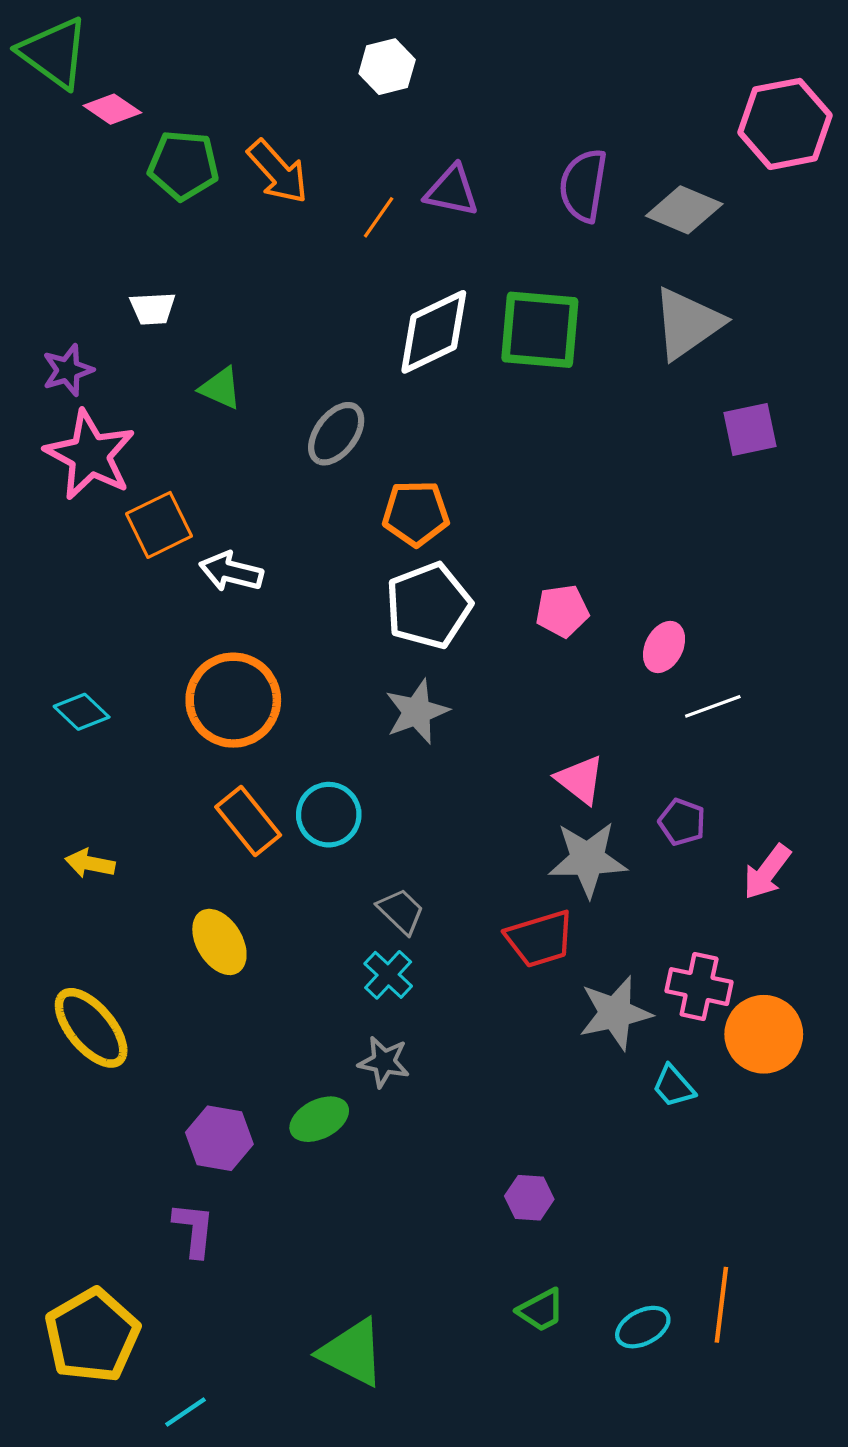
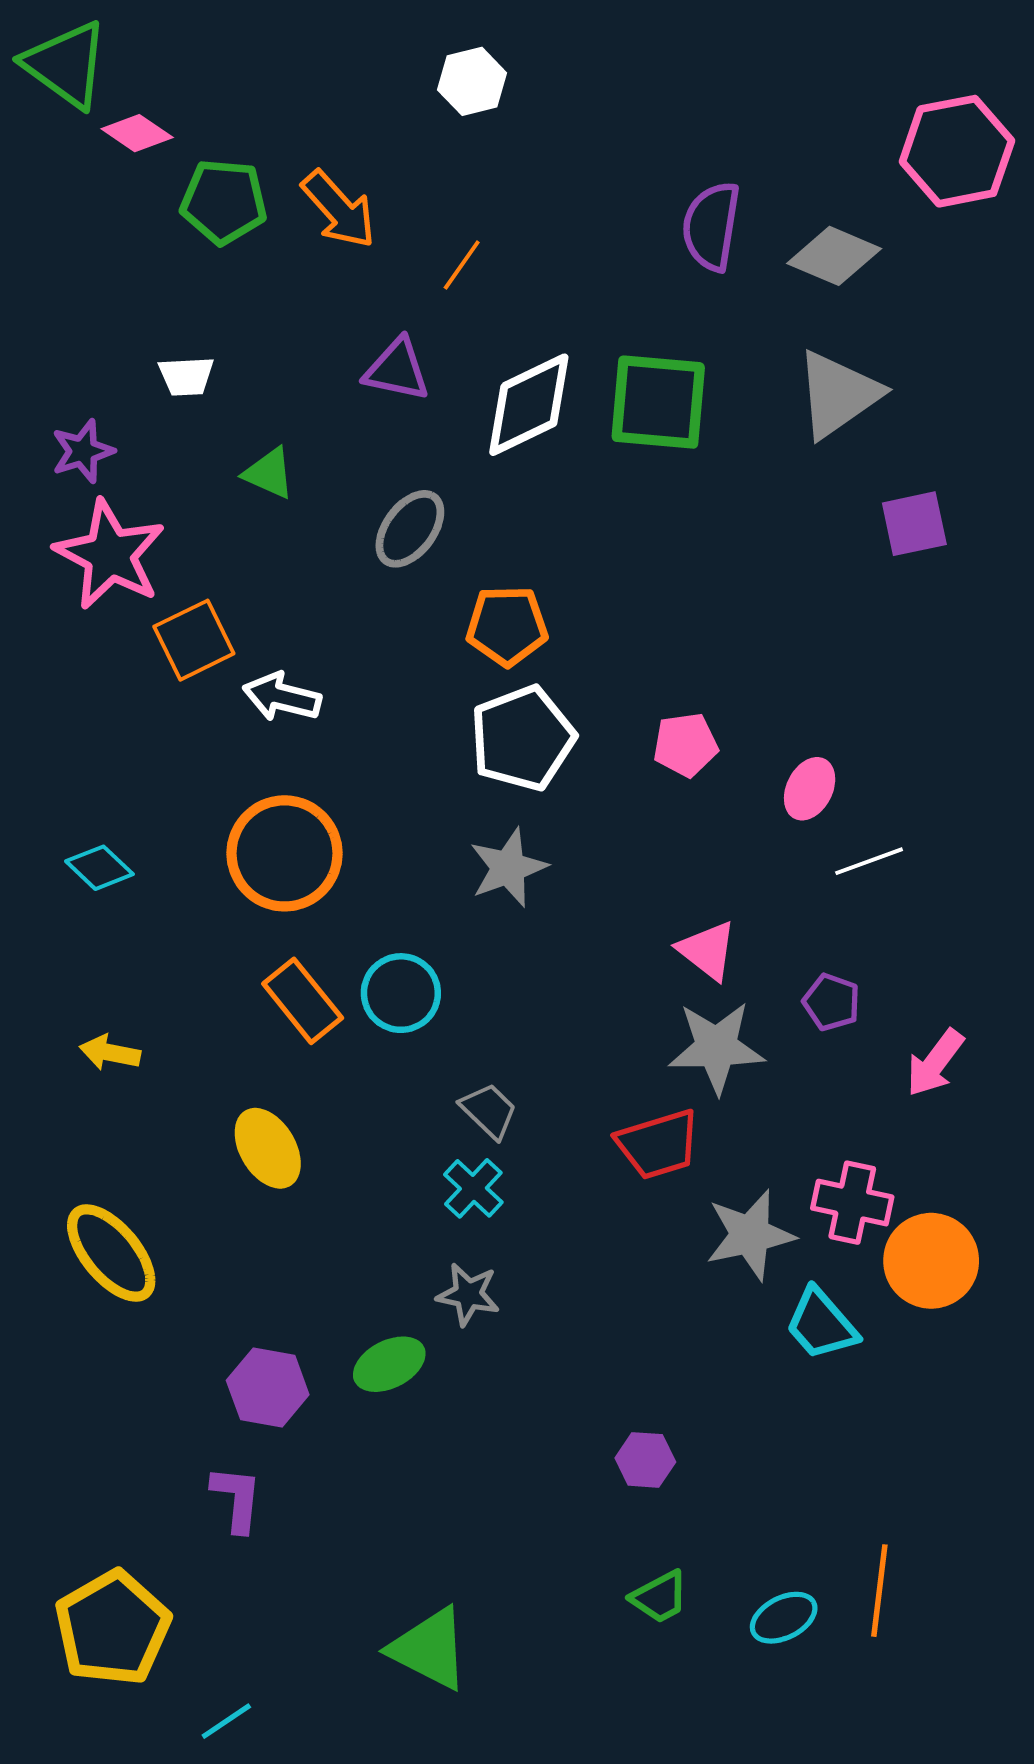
purple triangle: (452, 191) -> (397, 370), moved
cyan trapezoid: (674, 1086) -> (821, 1324), size x1.4

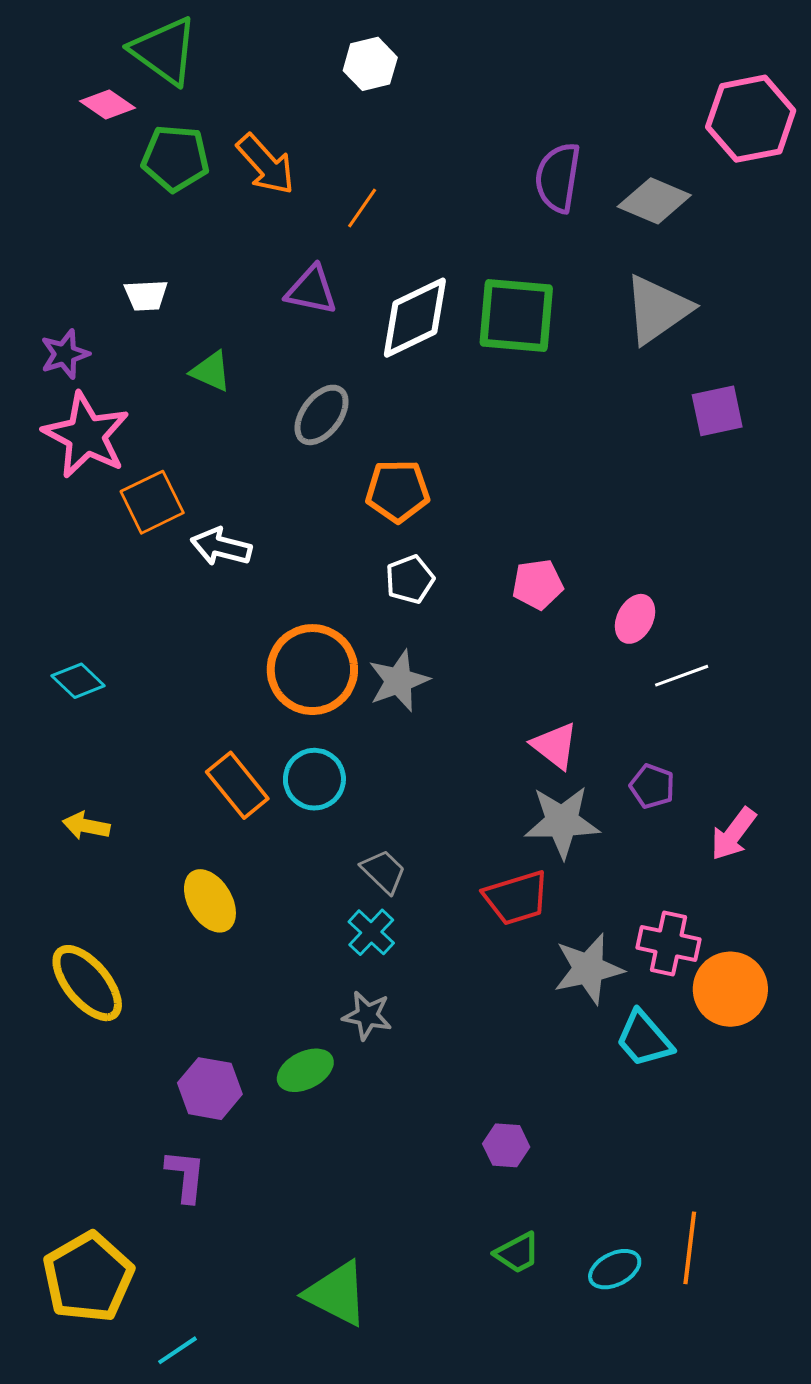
green triangle: (66, 65) -> (164, 51), moved
white pentagon: (522, 738) -> (410, 579), size x0.6
orange circle: (285, 853) -> (312, 670), moved

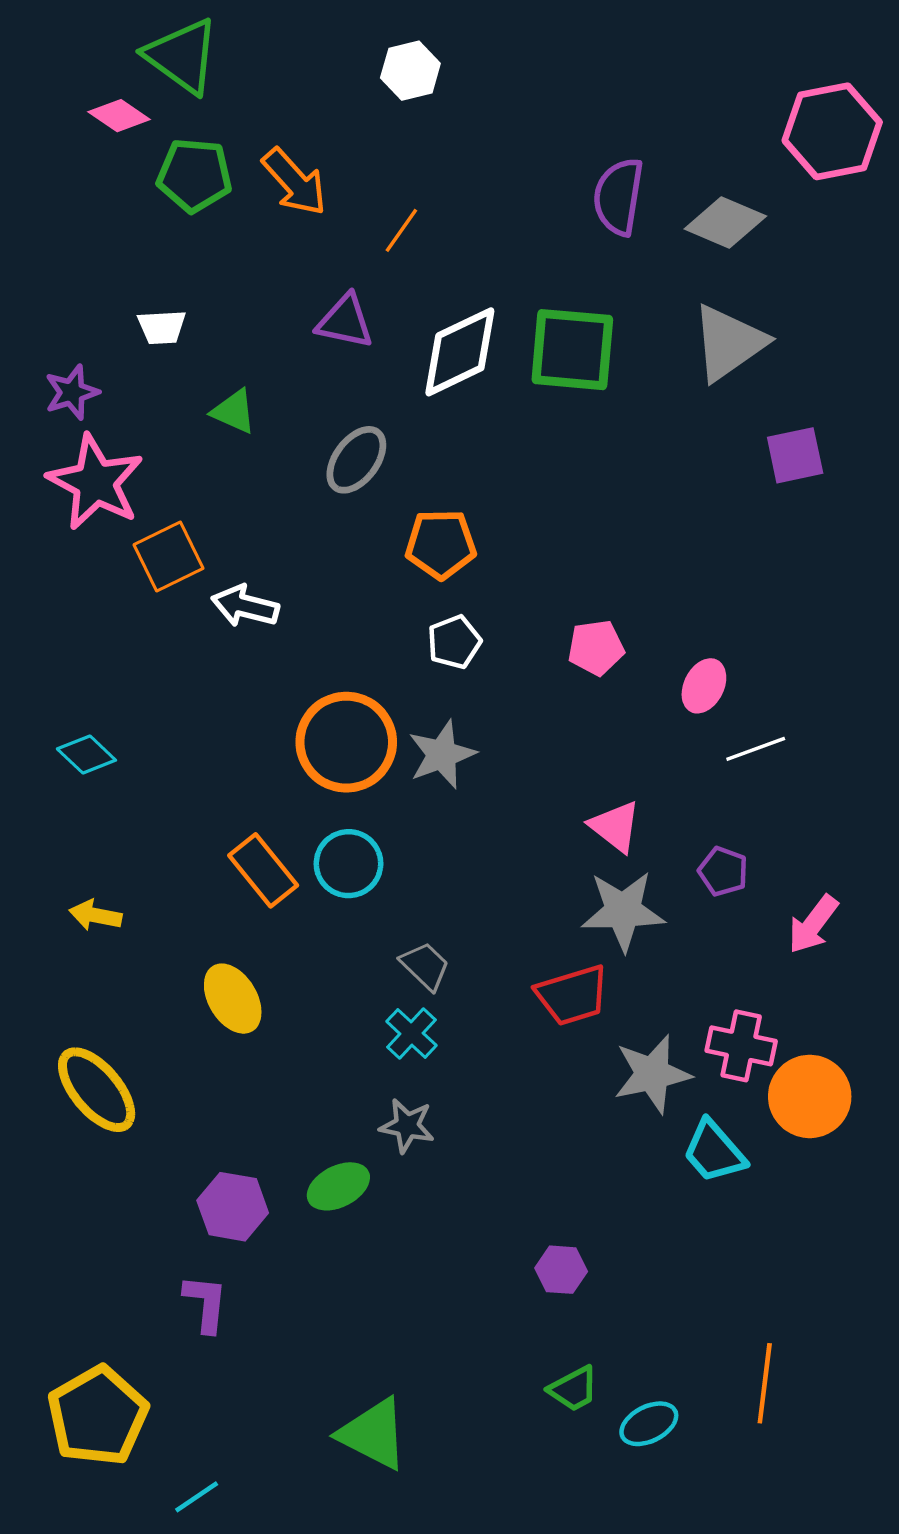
cyan ellipse: (615, 1269) -> (649, 1424), moved

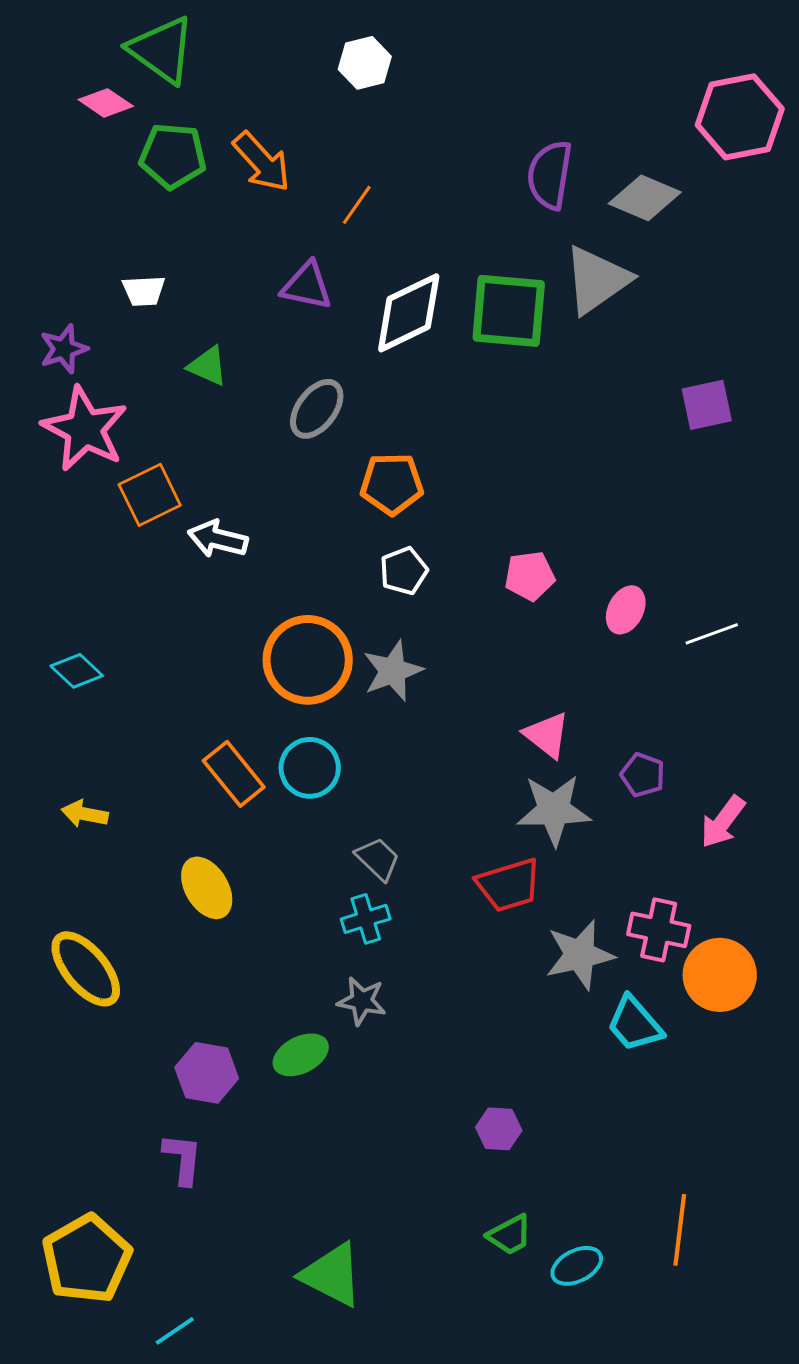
gray triangle: (729, 343) -> (597, 280), moved
white line: (756, 749) -> (712, 634), moved
cyan cross: (412, 1033) -> (366, 919), turned 30

